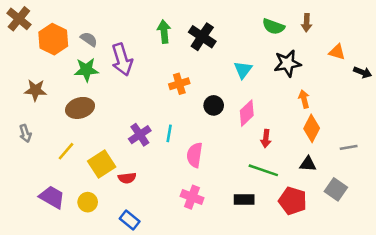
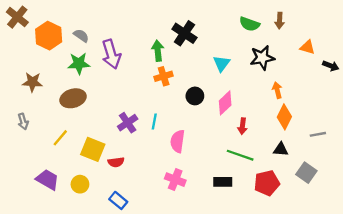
green arrow: (164, 32) -> (158, 51), moved
yellow square: (102, 164) -> (93, 149), turned -35
red pentagon: (293, 201) -> (267, 183), turned -30

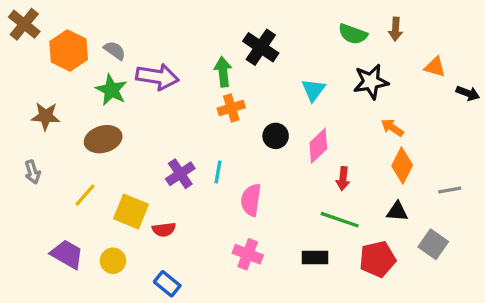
purple arrow: (111, 54) -> (157, 77), turned -64
green star: (79, 63) -> (111, 90), turned 30
orange arrow: (277, 90) -> (392, 128), turned -42

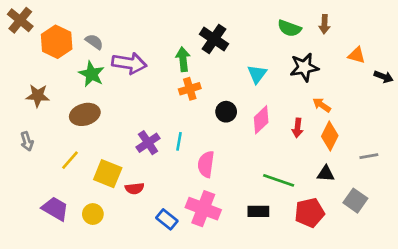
red arrow: (343, 179) -> (297, 128), moved
pink cross: (248, 254) -> (203, 209), size x1.4
blue rectangle: (167, 284) -> (167, 219), moved

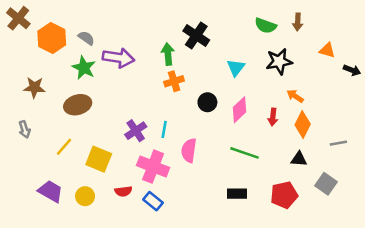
green line: (279, 180) -> (244, 153), moved
red semicircle: (135, 188) -> (123, 191), moved
pink cross: (203, 209) -> (153, 167), moved

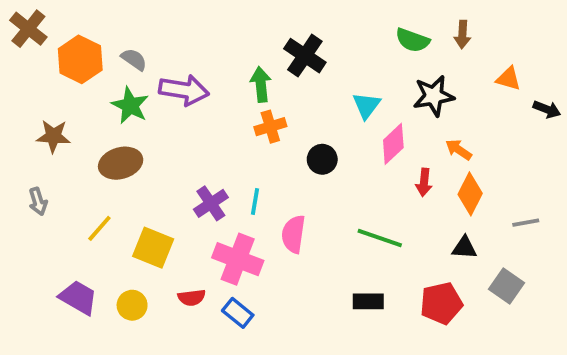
pink diamond: (240, 110) -> (393, 144), moved

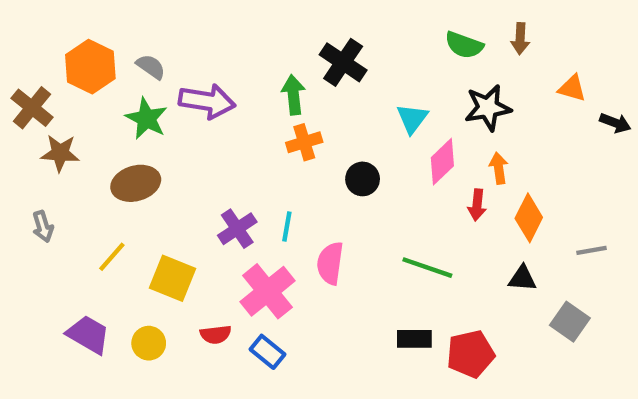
brown cross: (28, 29) -> (32, 108), moved
orange arrow: (459, 150) -> (499, 168), moved, turned 48
pink cross: (238, 259) -> (267, 291), turned 30
red pentagon: (441, 303) -> (471, 354), moved

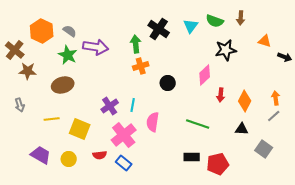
cyan triangle: (412, 118) -> (191, 26), moved
orange arrow: (499, 168) -> (276, 98), moved
gray line: (591, 250) -> (274, 116), turned -32
yellow line: (112, 257) -> (52, 119), turned 42

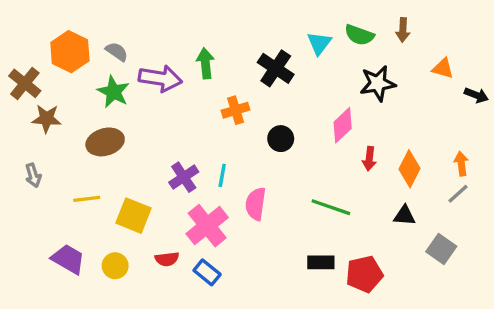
black cross: (159, 29) -> (276, 68), moved
green arrow: (136, 44) -> (205, 63), moved

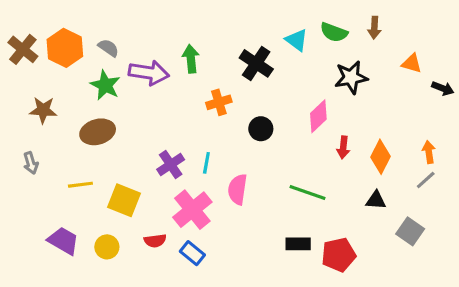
cyan triangle: (319, 43) -> (297, 40), turned -30
brown cross: (25, 83) -> (23, 49), moved

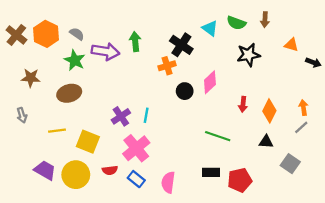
orange cross: (219, 102) -> (167, 66), moved
pink diamond: (318, 116) -> (210, 82), moved
pink semicircle: (238, 189) -> (168, 182), moved
yellow circle: (107, 247) -> (76, 175), size x1.6

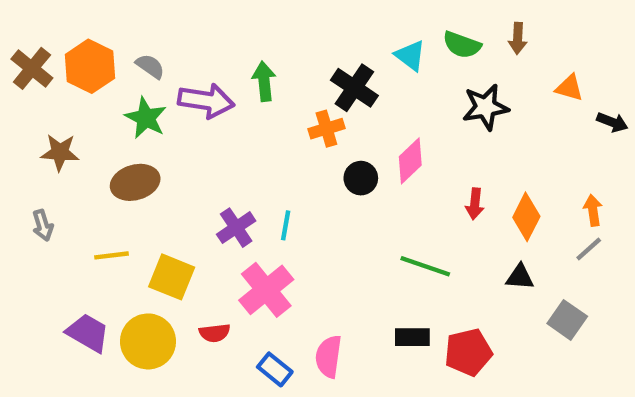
blue rectangle: (136, 179) -> (275, 369), moved

